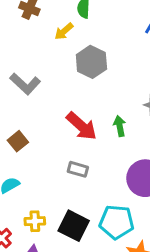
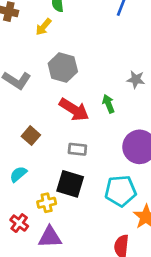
gray hexagon: (91, 62) -> (63, 67), moved
brown square: (18, 141) -> (31, 136), moved
black square: (74, 226) -> (70, 184), moved

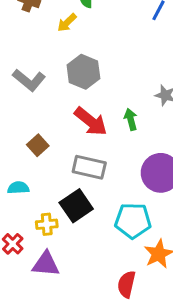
gray rectangle: (77, 149) -> (89, 167), size x1.5
cyan semicircle: (18, 174) -> (18, 188), turned 30
black square: (70, 184) -> (76, 206), turned 32

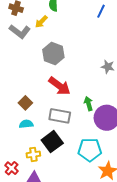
gray L-shape: (29, 80) -> (20, 31), moved
green arrow: (131, 119) -> (89, 104), moved
cyan semicircle: (18, 188) -> (26, 124), moved

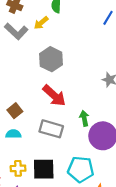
black square: (52, 142) -> (44, 169), moved, turned 30

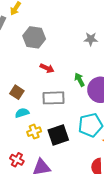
red arrow: (54, 96) -> (47, 68), size x0.6
yellow cross: (18, 168) -> (34, 132), moved

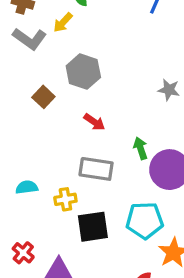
brown square: (17, 92) -> (43, 97), moved
cyan semicircle: (22, 113) -> (27, 187), moved
yellow cross: (34, 132) -> (65, 199), moved

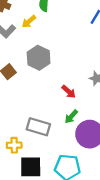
red arrow: (94, 122) -> (69, 92), moved
green arrow: (140, 148) -> (71, 117), turned -128

